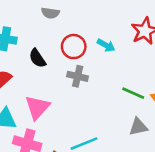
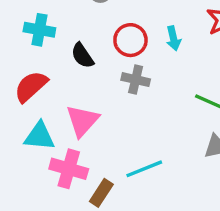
cyan arrow: (106, 45) -> (173, 38), turned 48

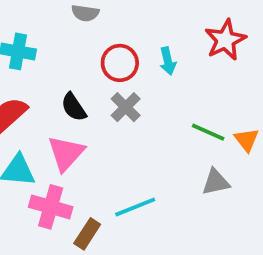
black semicircle: (82, 56) -> (74, 107), moved
gray cross: (136, 80) -> (126, 107), turned 32

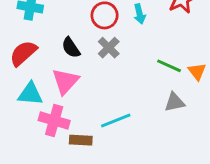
brown rectangle: (87, 234) -> (81, 140), turned 60

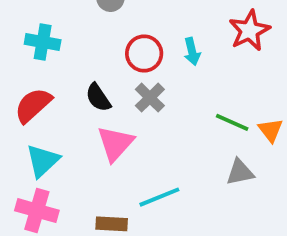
pink triangle: (65, 81) -> (115, 143), moved
cyan triangle: (30, 94) -> (43, 161), turned -48
pink cross: (54, 120) -> (37, 211), moved

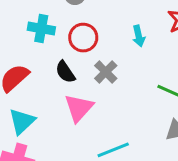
cyan cross: (43, 42) -> (41, 29), moved
red circle: (144, 53) -> (83, 38), moved

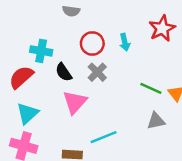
cyan cross: (41, 29) -> (41, 51), moved
red circle: (83, 38) -> (92, 43), moved

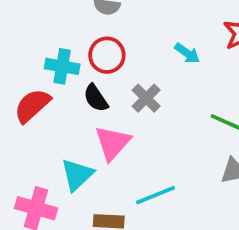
cyan arrow: (125, 42) -> (187, 53), turned -42
red circle: (92, 43) -> (107, 55), moved
cyan triangle: (27, 113) -> (77, 175), moved

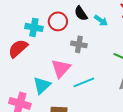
black semicircle: (96, 98) -> (81, 13), moved
gray cross: (146, 98) -> (79, 44), turned -35
cyan line: (155, 195) -> (84, 82), moved

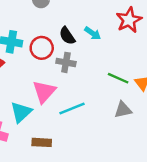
black semicircle: (81, 13) -> (67, 36), moved
red circle: (58, 21) -> (42, 48), moved

